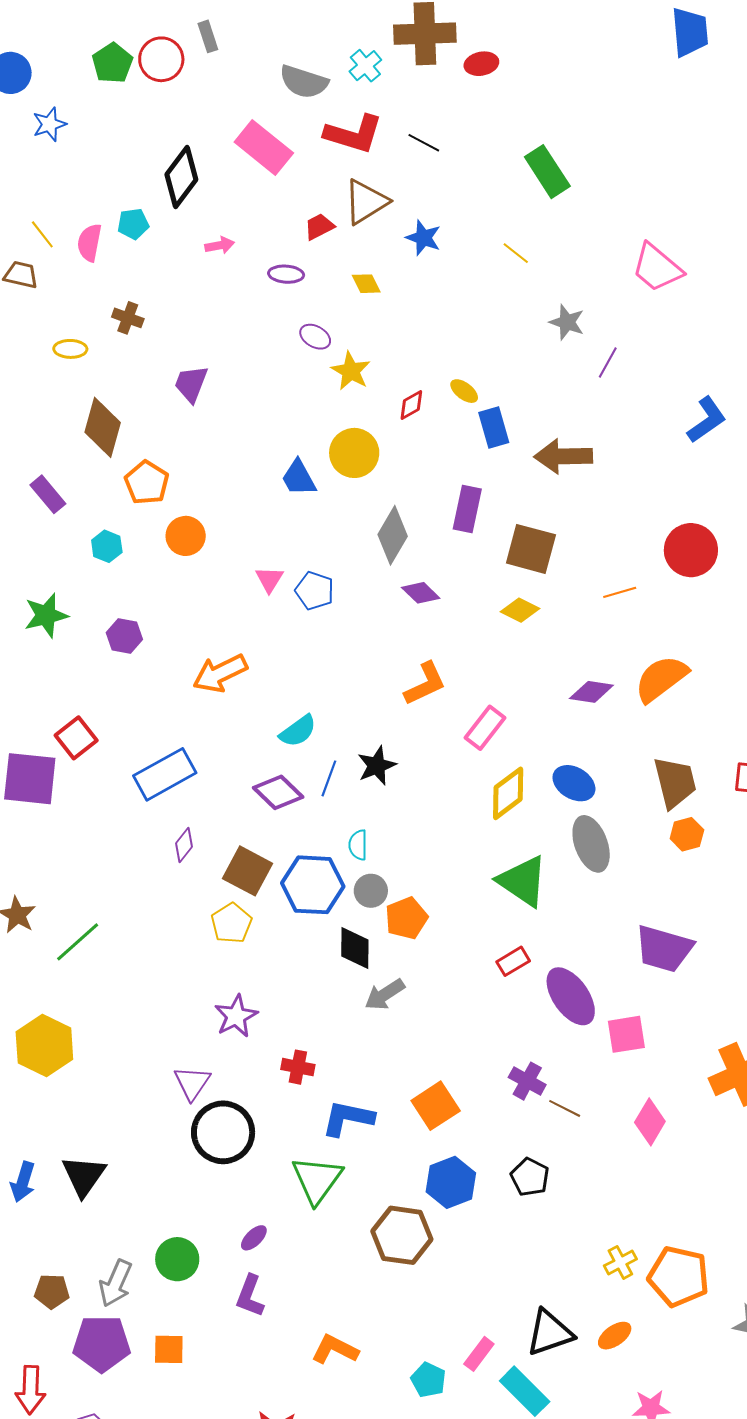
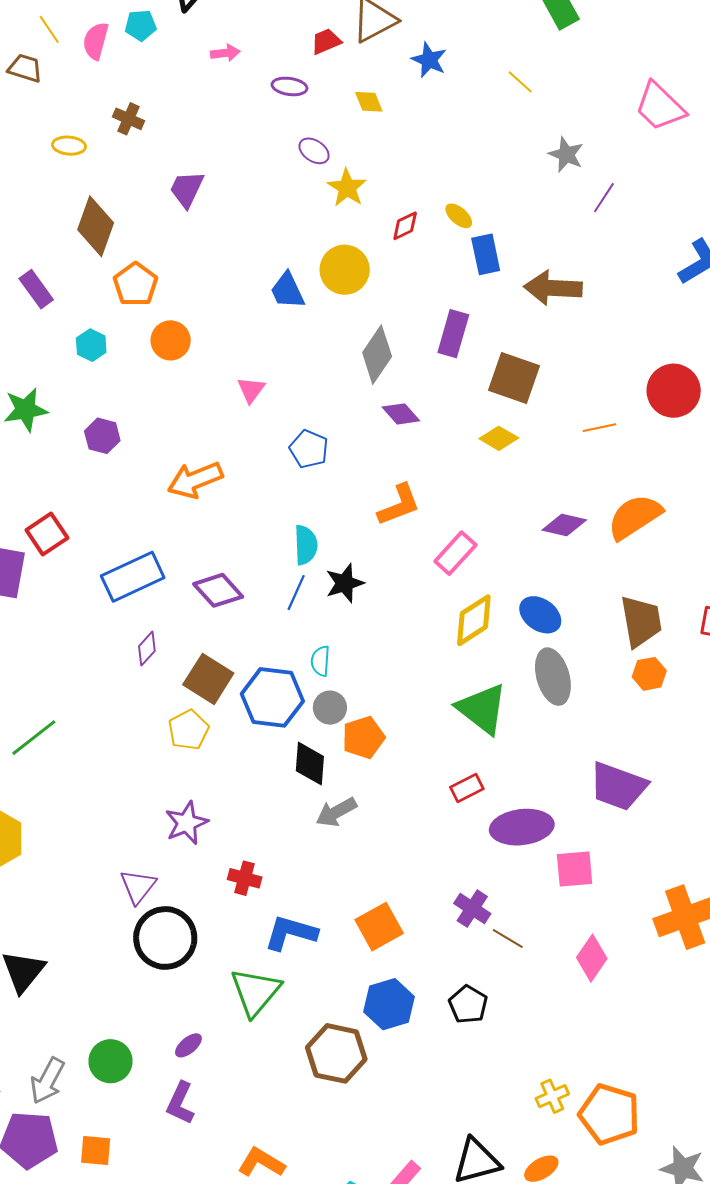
blue pentagon: (315, 591) -> (309, 449), moved
cyan semicircle: (298, 731) -> (306, 545), moved, turned -60
purple diamond: (278, 792) -> (218, 590), moved
purple ellipse: (571, 996) -> (522, 827), turned -66

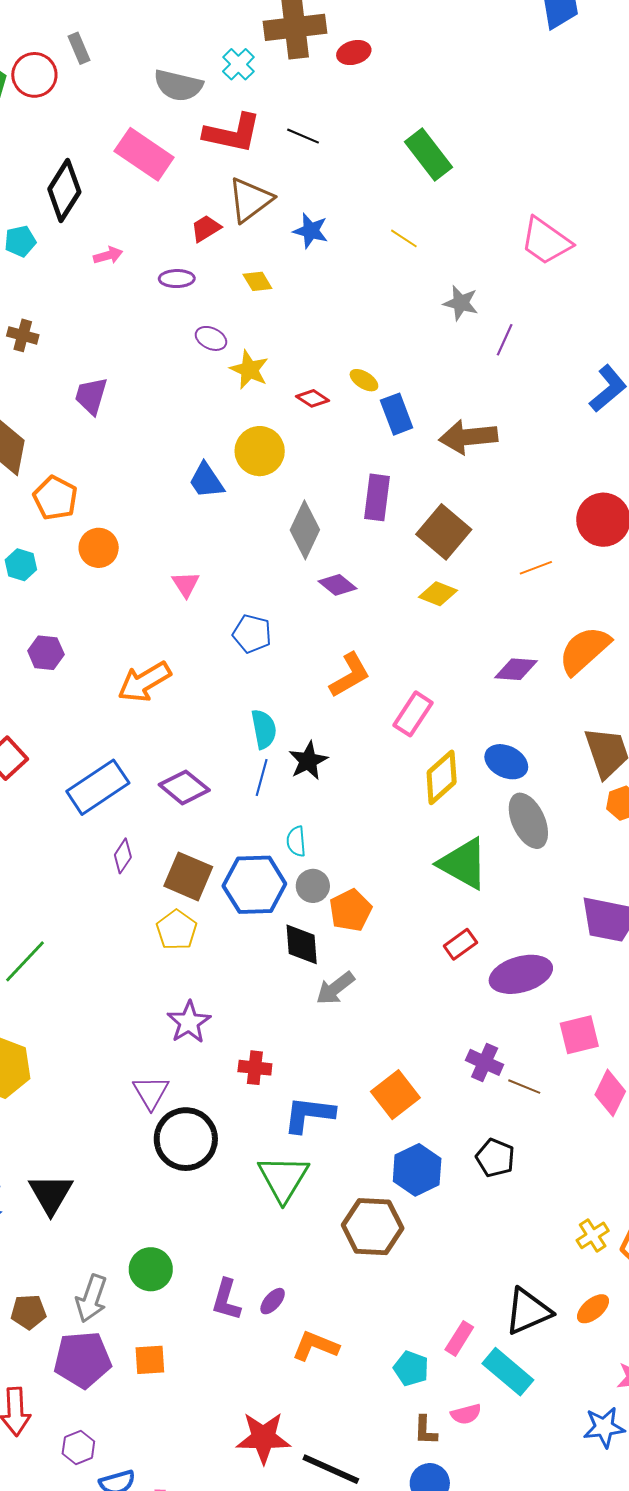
red diamond: (405, 226) -> (313, 398), turned 68
brown square: (514, 378) -> (444, 532), turned 30
pink square: (575, 869) -> (579, 1035), moved
purple ellipse: (188, 1045) -> (273, 1301), moved

